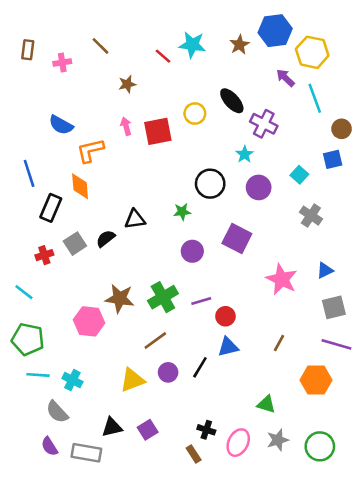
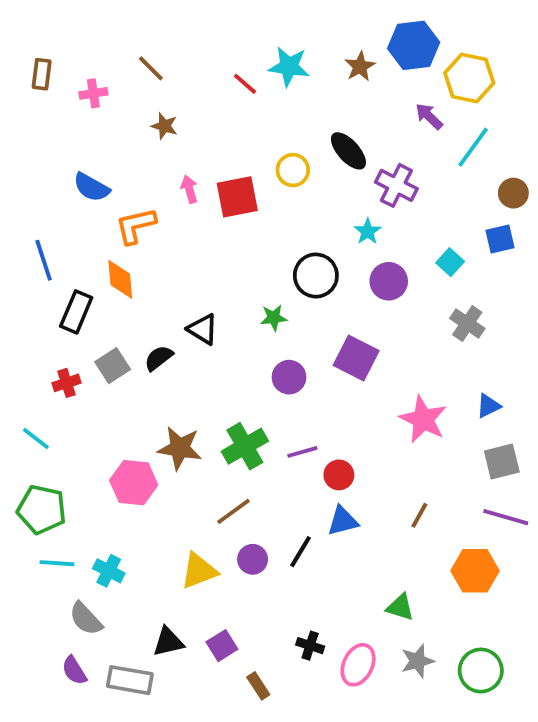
brown star: (127, 84) -> (164, 126), moved, turned 30
cyan line: (315, 98) -> (473, 147), turned 56
black triangle: (135, 219) -> (203, 329), turned 40
brown rectangle: (194, 454) -> (258, 686), moved

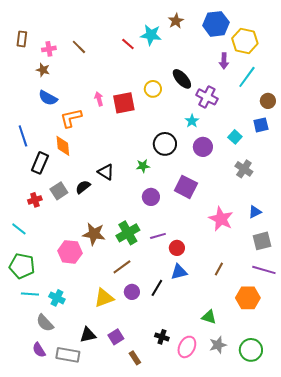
brown star: (360, 67) -> (176, 21), moved
brown line: (151, 68) -> (79, 47), moved
purple arrow: (429, 116) -> (224, 61), turned -133
brown star: (164, 126) -> (43, 70), moved

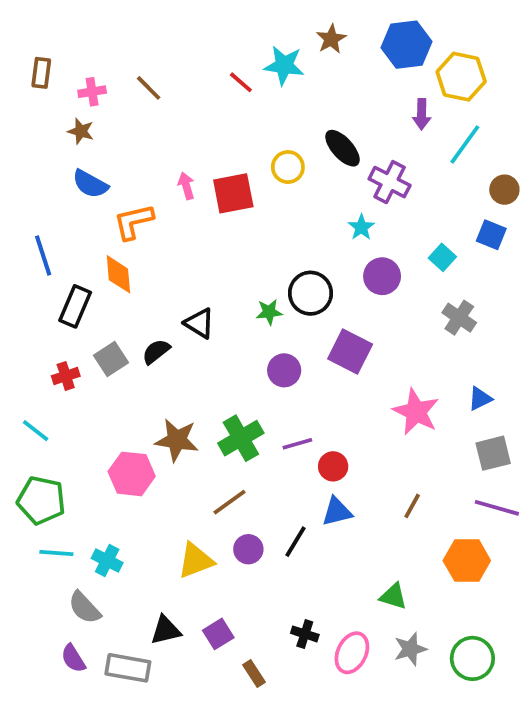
blue square: (261, 125) -> (491, 235), turned 35
black circle: (165, 144) -> (310, 293), moved

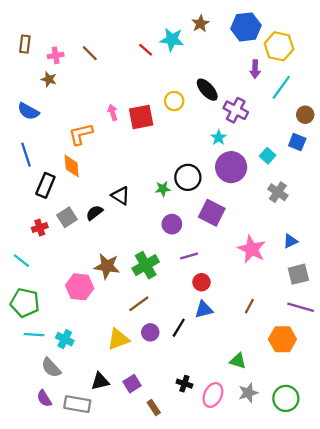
blue semicircle: (90, 184) -> (28, 111), moved
purple circle: (382, 276) -> (231, 167), size x1.4
purple line: (297, 444) -> (189, 256), moved

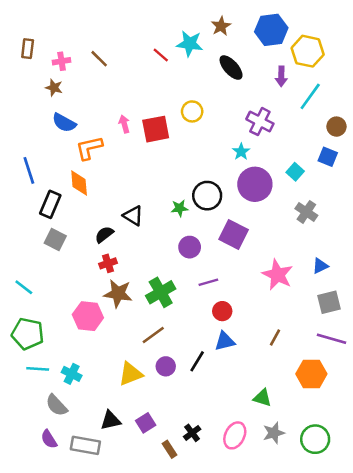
black ellipse: (207, 90) -> (231, 68), moved
blue semicircle: (28, 111) -> (64, 123), moved
gray square: (67, 217) -> (55, 240), moved, turned -30
red cross: (40, 228) -> (108, 263), moved
black cross: (184, 384) -> (192, 433), moved, turned 35

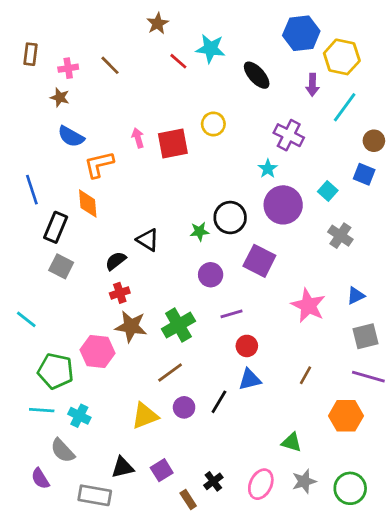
brown star: (221, 26) -> (158, 23), moved
green pentagon: (28, 334) -> (56, 371), moved
purple semicircle: (49, 439) -> (40, 479), moved

